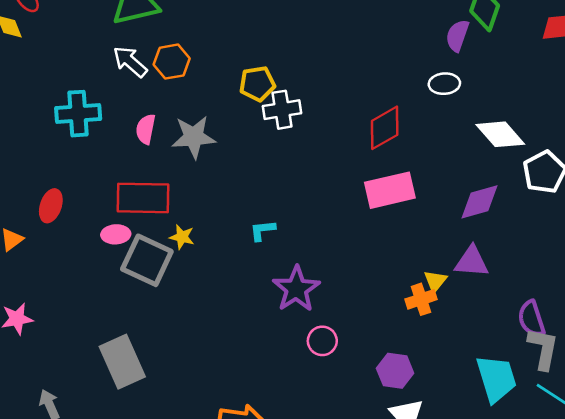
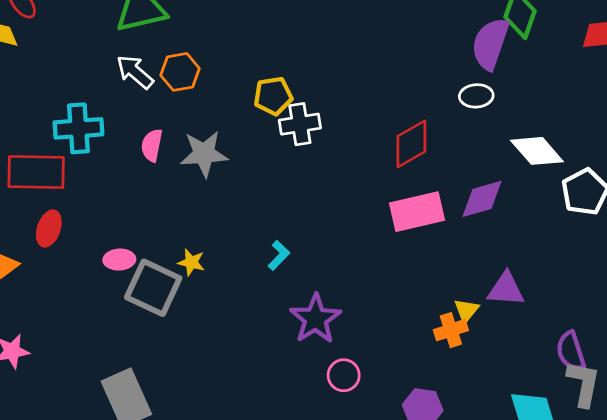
purple semicircle: (457, 36) -> (490, 44), size x1.5
red rectangle: (143, 198) -> (36, 172), moved
purple diamond: (479, 202) -> (482, 199), moved
cyan L-shape: (263, 230) -> (279, 255), turned 140

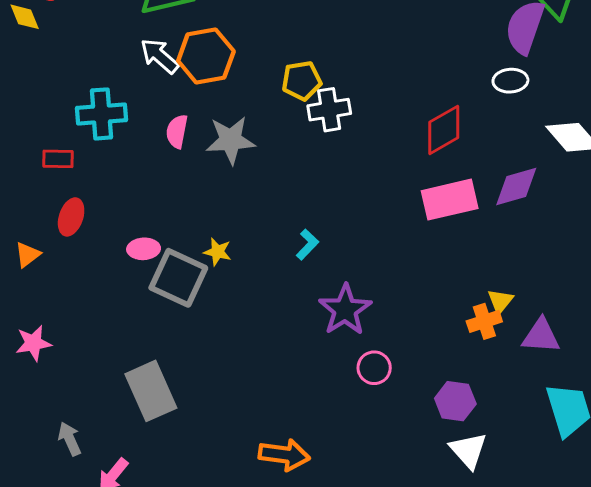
orange hexagon: (180, 72) -> (206, 56), size x1.4
red rectangle: (36, 172) -> (58, 159), size x0.5
purple triangle: (506, 289) -> (541, 336), moved

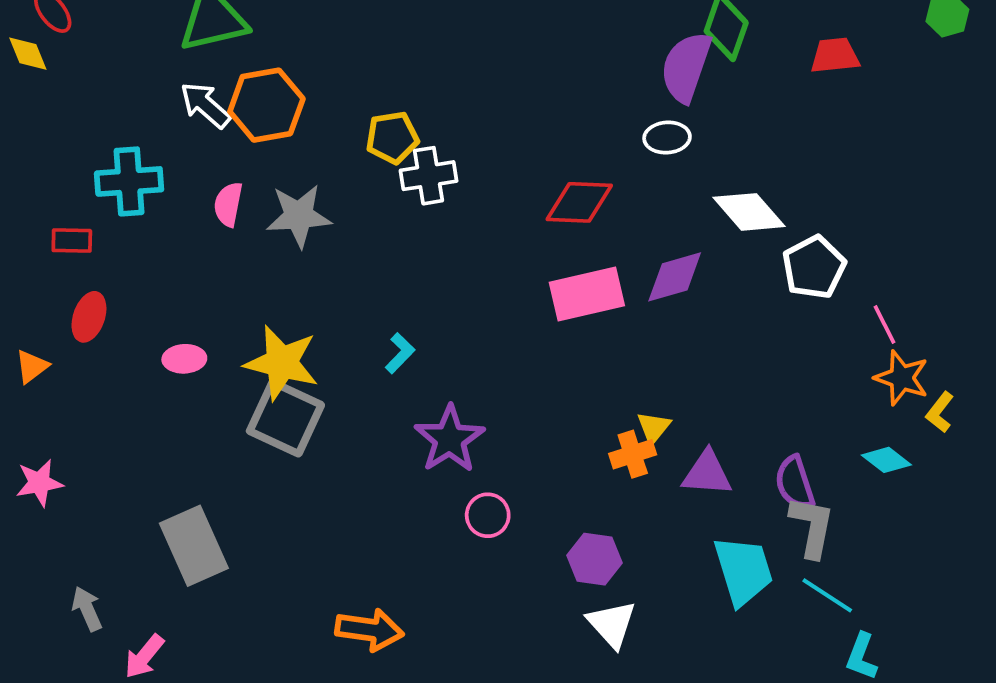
red diamond: (444, 130) -> (579, 202), turned 32
yellow star: (218, 252) -> (282, 363), size x2.0
gray square: (178, 278) -> (285, 418), moved

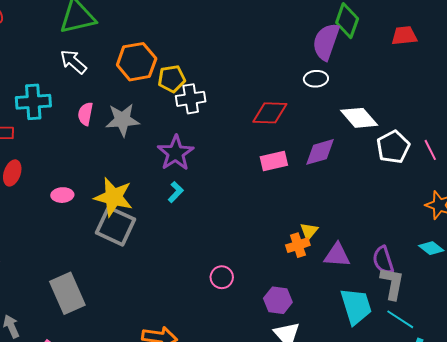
orange hexagon: (266, 105) -> (137, 62), moved
pink rectangle: (587, 294) -> (274, 161), size x0.7
pink line: (884, 324) -> (430, 150), moved
purple star: (450, 439) -> (176, 153), moved

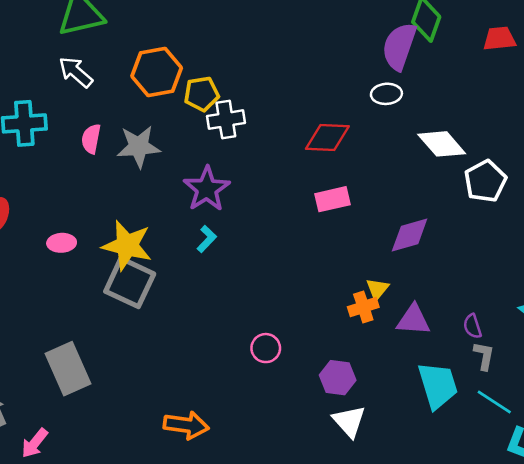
purple diamond: (320, 152) -> (410, 235), moved
purple semicircle: (383, 260) -> (472, 326), size x0.7
gray L-shape: (392, 283) -> (484, 356), size x0.7

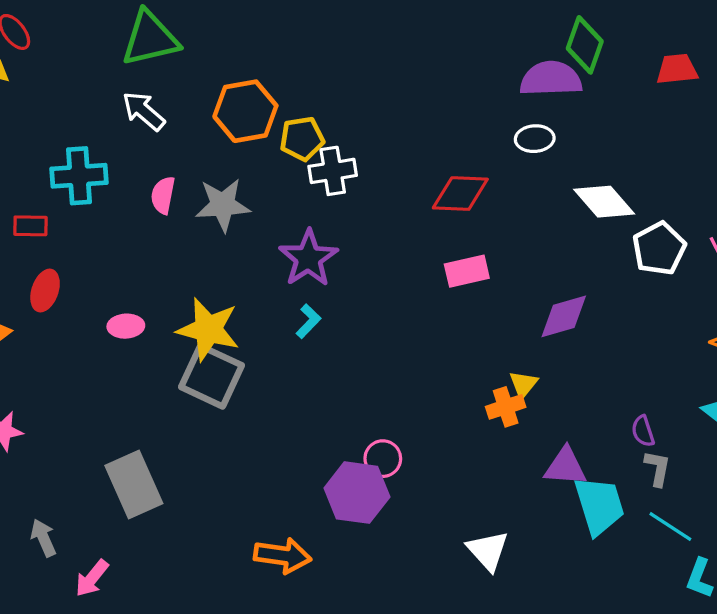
purple semicircle: (399, 46) -> (551, 79), turned 69
purple triangle: (413, 320) -> (565, 467), moved
purple hexagon: (338, 378) -> (357, 493), moved, size x1.4

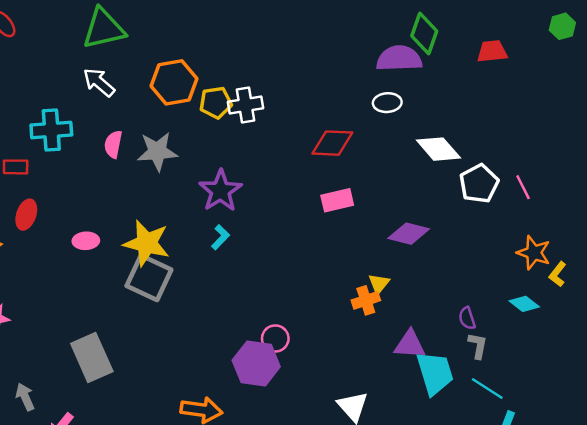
white cross: (333, 171) -> (245, 105), moved
purple diamond: (564, 316) -> (409, 234), turned 30

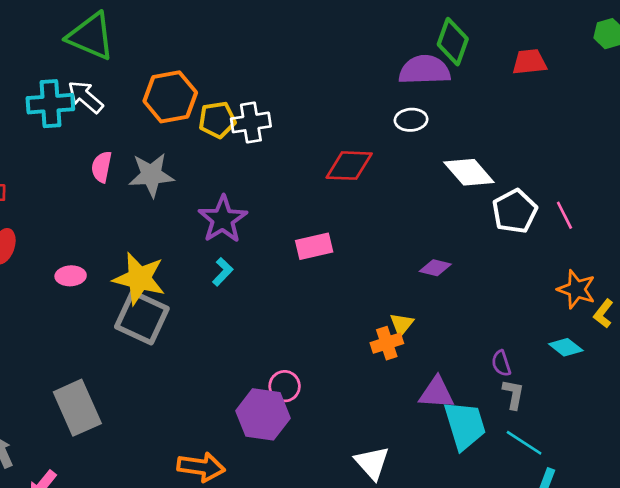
green triangle: (104, 29) -> (91, 36), turned 36
cyan cross: (51, 130) -> (50, 104), moved
pink rectangle: (337, 200) -> (314, 246), moved
purple diamond: (409, 234) -> (435, 268), size x0.7

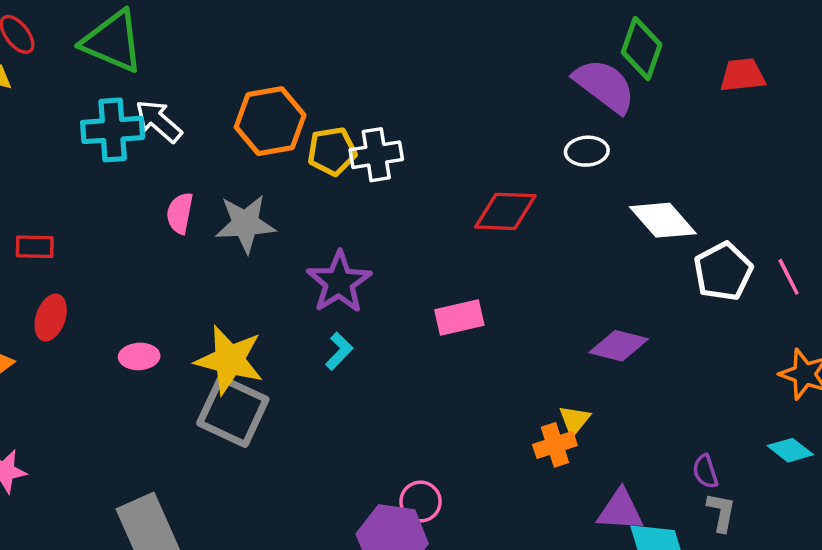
green triangle: (91, 36) -> (113, 41), moved
purple semicircle: (424, 70) -> (605, 86), turned 39
purple diamond: (435, 268) -> (619, 346), size x1.4

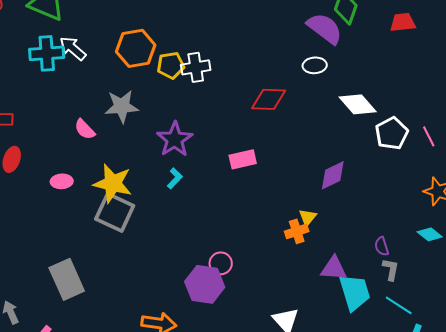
pink semicircle: (180, 213) -> (85, 129), moved, turned -55
purple diamond: (619, 346) -> (333, 175), turned -40

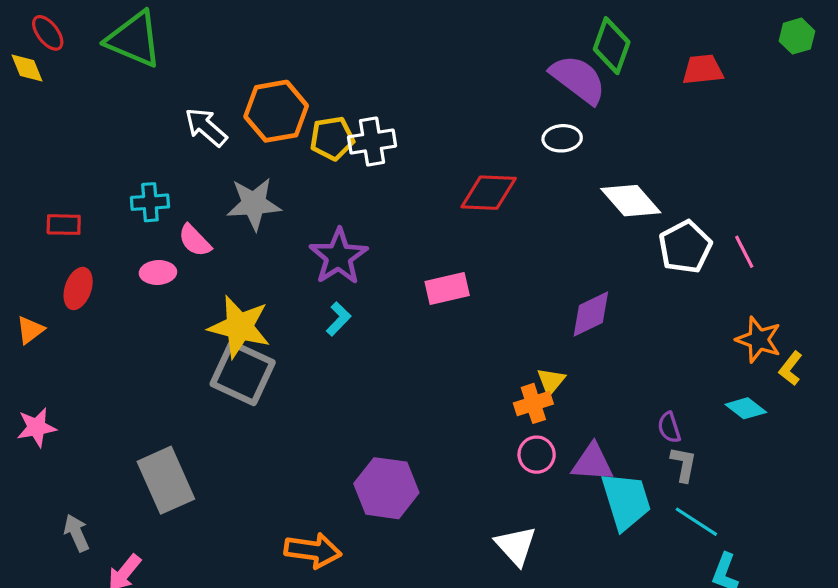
white arrow: (73, 48) -> (206, 127), moved
cyan cross: (47, 53) -> (150, 202), moved, size x0.7
pink ellipse: (62, 181) -> (158, 272), moved
pink circle: (221, 263) -> (537, 455), moved

